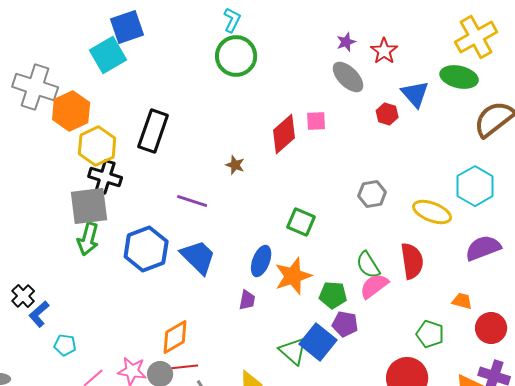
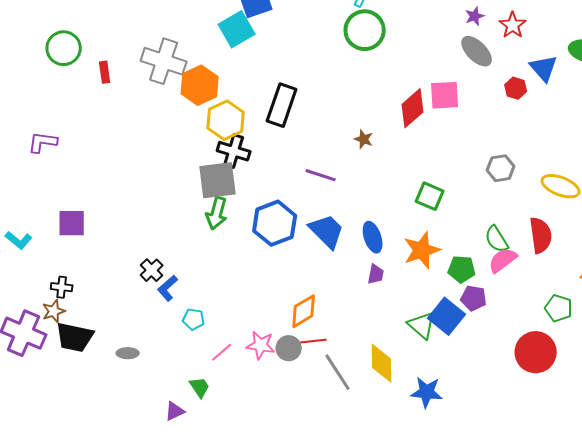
pink square: (316, 121) -> (445, 95), size x1.5
blue ellipse: (261, 261) -> (373, 237), moved, turned -40

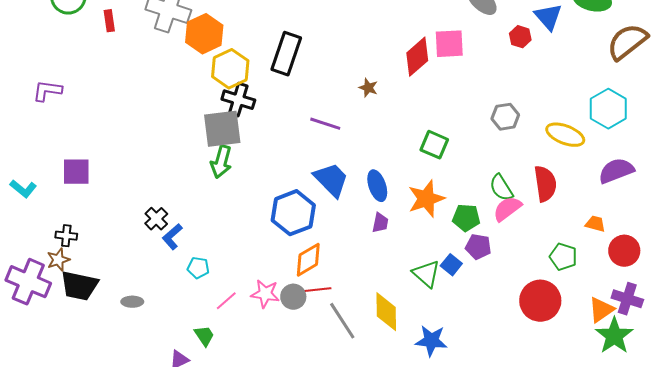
blue hexagon: (275, 223) -> (293, 213), moved
blue square: (447, 316) -> (451, 265), size x0.6

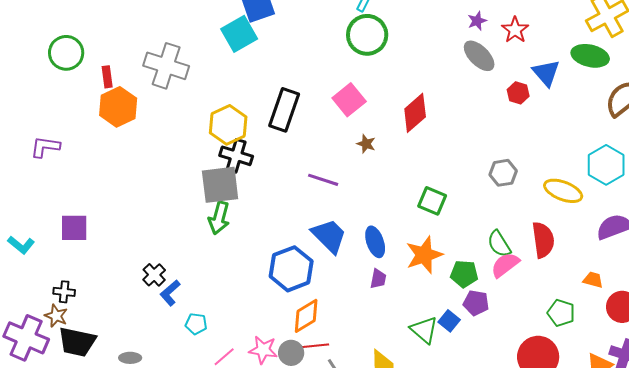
orange hexagon: (204, 34) -> (118, 107), moved
pink square: (449, 44) -> (349, 100), moved, turned -36
brown star: (58, 260) -> (56, 316), turned -30

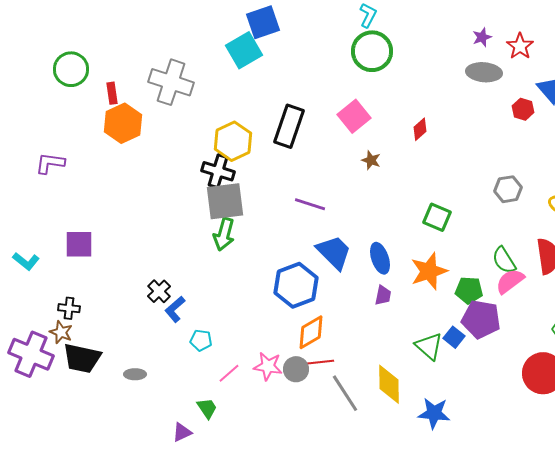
gray ellipse: (479, 56) -> (484, 72), turned -40
red diamond: (415, 113) -> (420, 129), size x0.6
black cross: (236, 156) -> (218, 171), moved
purple line: (323, 180) -> (310, 204), moved
purple pentagon: (476, 303) -> (481, 319), size x1.5

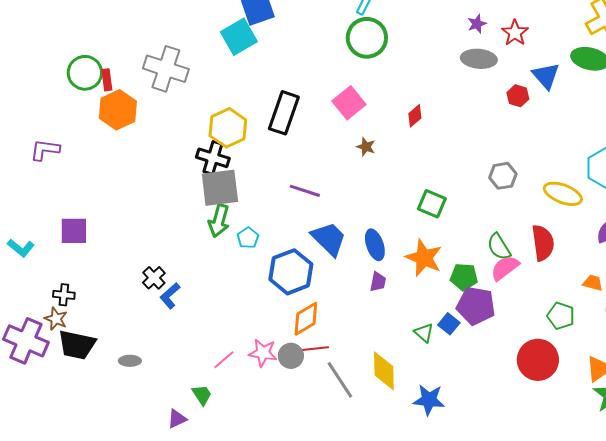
green circle: (71, 69) -> (85, 73), moved
orange star: (429, 271) -> (424, 258), turned -30
cyan pentagon: (201, 340) -> (248, 238), moved, turned 30
green triangle: (429, 346) -> (424, 333), size x0.7

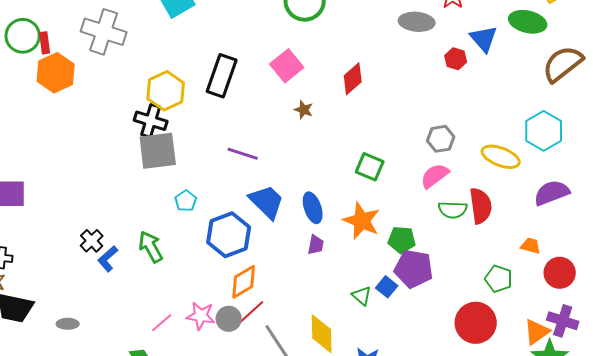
red diamond: (415, 116) -> (353, 79), size x1.4
green arrow: (219, 221) -> (151, 247), moved, turned 136
green semicircle: (499, 247) -> (453, 210), moved, turned -56
pink semicircle: (505, 268) -> (435, 176), moved
red line: (314, 349) -> (252, 312), turned -36

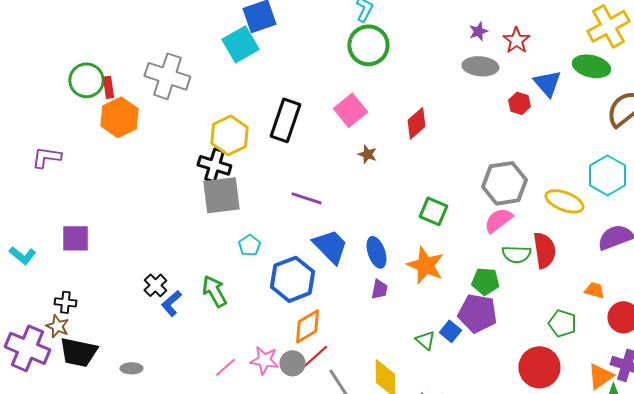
gray hexagon: (441, 139) -> (504, 183), size x1.6
green pentagon: (402, 240) -> (485, 281), moved

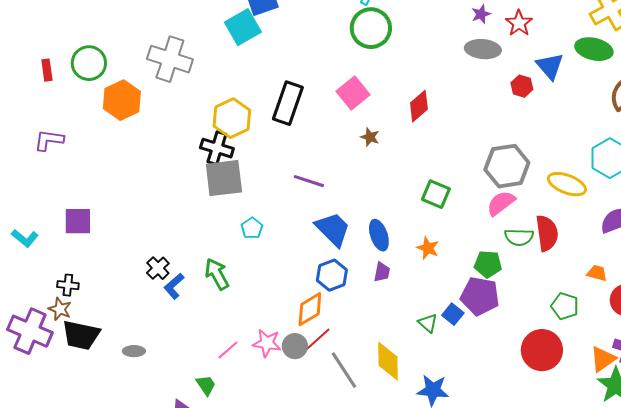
red rectangle: (108, 87) -> (47, 70), moved
orange star: (425, 265) -> (428, 248), size x0.6
blue hexagon: (292, 279) -> (332, 275), moved, size x0.7

